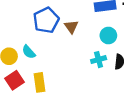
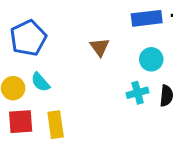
blue pentagon: (46, 20) -> (28, 38), moved
red square: (14, 80) -> (21, 122), turned 30

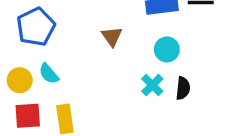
cyan cross: (138, 93) -> (152, 85), turned -30

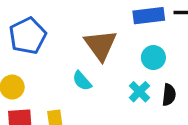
brown triangle: (112, 37) -> (101, 45), size x1.6
cyan semicircle: (49, 74) -> (82, 81), moved

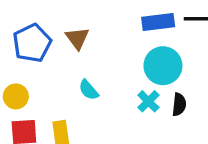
brown triangle: (101, 45) -> (77, 38), moved, size x0.7
cyan circle: (153, 58) -> (163, 66), size x1.5

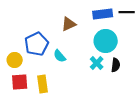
brown triangle: (77, 38) -> (69, 24), moved, turned 42
blue pentagon: (32, 43) -> (37, 44), moved

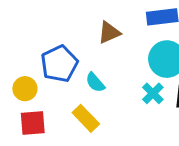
yellow rectangle: (43, 84) -> (86, 118), moved, turned -36

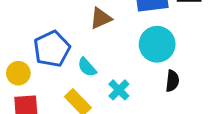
cyan cross: (153, 93) -> (119, 90), moved

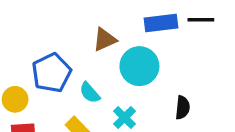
cyan circle: (157, 44) -> (139, 66), moved

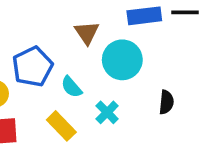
brown triangle: (105, 40) -> (87, 33), turned -40

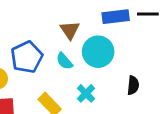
cyan semicircle: (71, 87) -> (64, 61), moved

